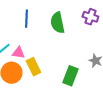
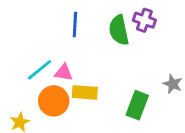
purple cross: (90, 17) -> (144, 20), moved
yellow rectangle: (33, 67) -> (85, 92), turned -60

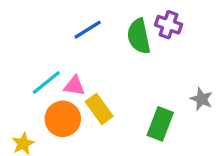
blue line: (75, 24) -> (88, 30), turned 55
yellow rectangle: (85, 92) -> (99, 109), turned 50

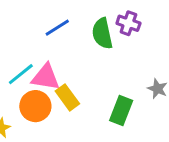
pink triangle: (74, 86) -> (46, 77), size x1.5

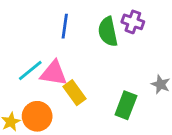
blue line: (57, 28) -> (65, 26), turned -50
orange circle: (35, 106) -> (37, 116), moved

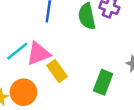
pink triangle: (54, 73) -> (38, 54), turned -30

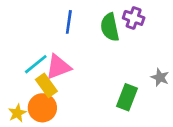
yellow rectangle: (57, 71) -> (46, 85), moved

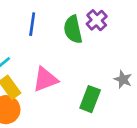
purple cross: (134, 18) -> (97, 20), turned 30
pink triangle: (58, 67) -> (45, 79), moved

